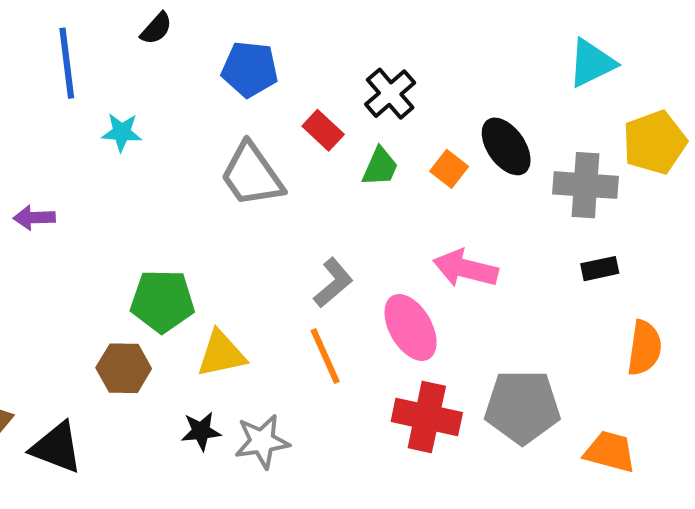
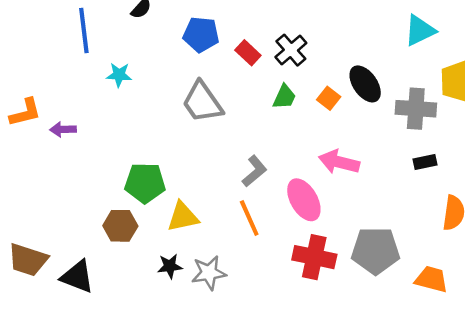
red rectangle: (323, 130) -> (248, 53), moved

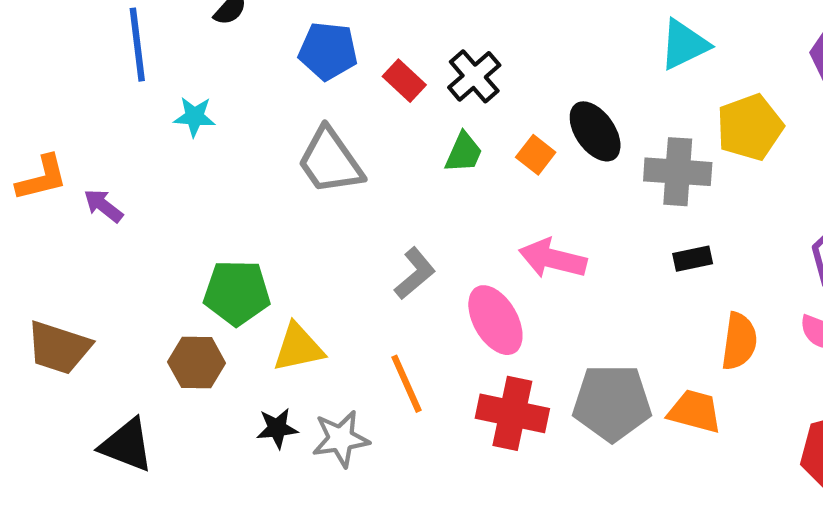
purple arrow: (63, 129) -> (103, 206), turned 40
orange line: (249, 218) -> (406, 384), moved
brown trapezoid: (28, 260) -> (59, 348), moved
orange trapezoid: (431, 279) -> (695, 411), moved

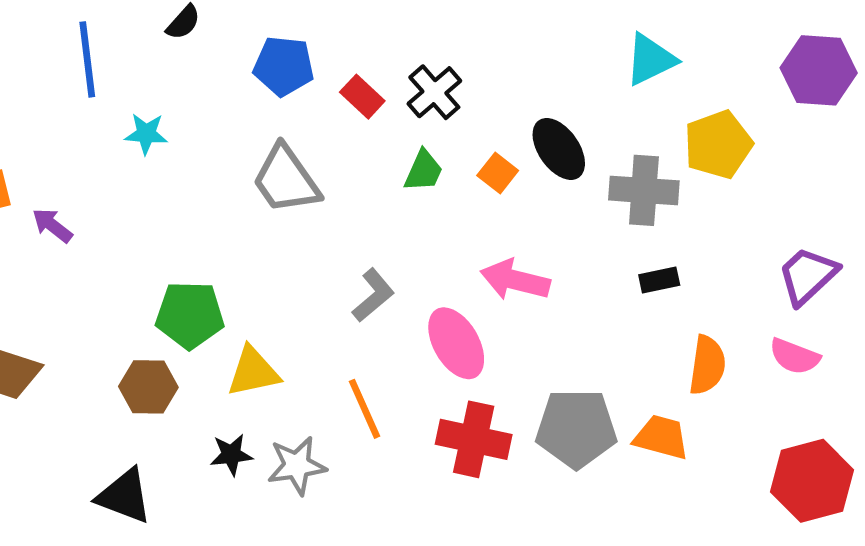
black triangle: (127, 445) -> (124, 496), moved

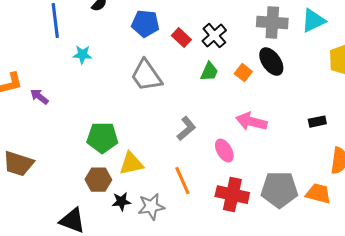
gray cross: (644, 190) -> (272, 23), moved
pink ellipse: (456, 343) -> (224, 151), size x0.7
brown hexagon: (148, 387) -> (98, 180), moved

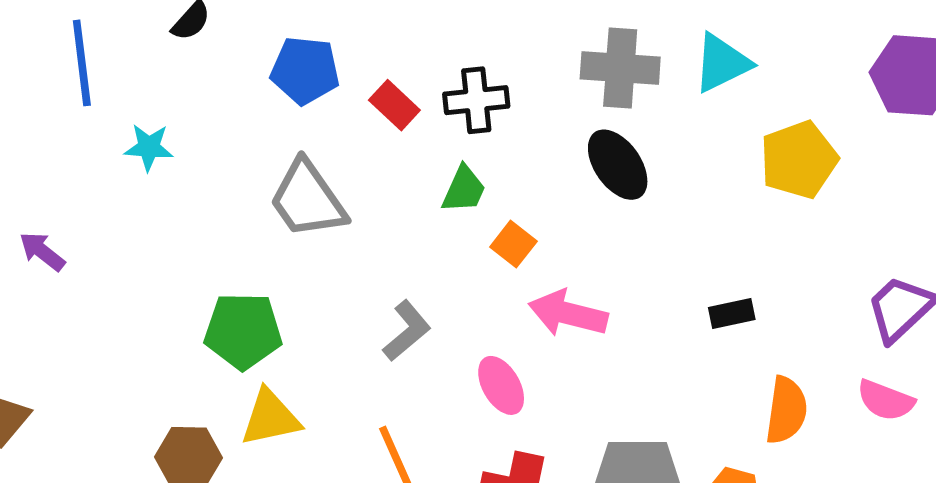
black cross: (214, 36) -> (476, 100), turned 35
orange square: (243, 73) -> (513, 244), moved
green pentagon: (102, 138) -> (243, 331), moved

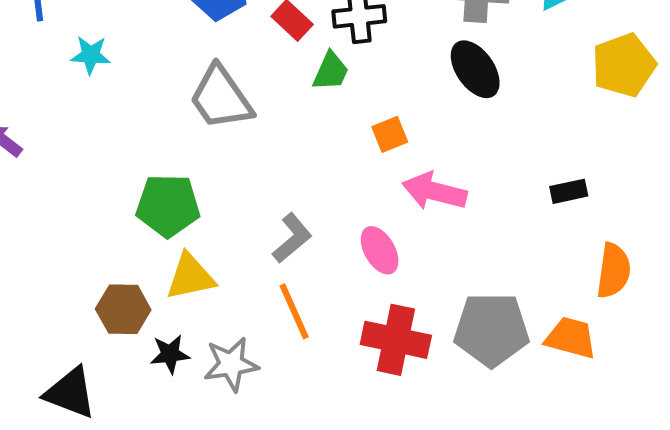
green trapezoid: (464, 189) -> (331, 71), moved
orange square: (513, 244) -> (390, 134), turned 30
gray L-shape: (407, 331) -> (292, 238), moved

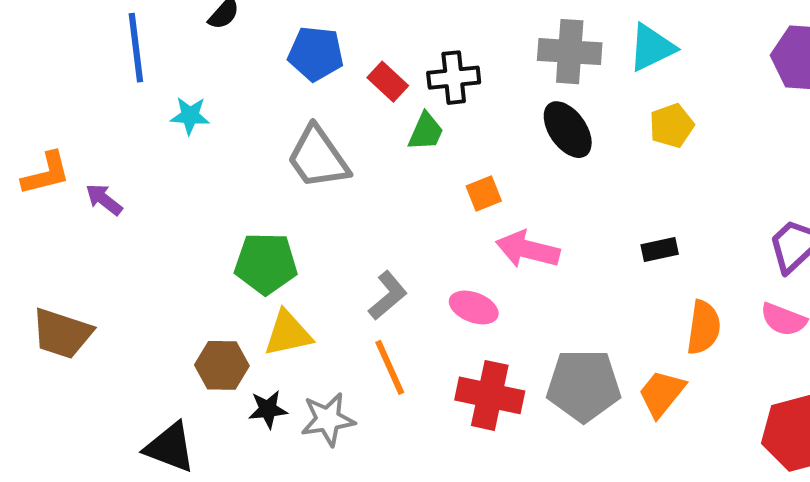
yellow pentagon: (624, 65) -> (672, 126), moved, size x0.7
pink ellipse: (380, 250) -> (474, 307), turned -39
orange trapezoid: (571, 338) -> (662, 393), turned -66

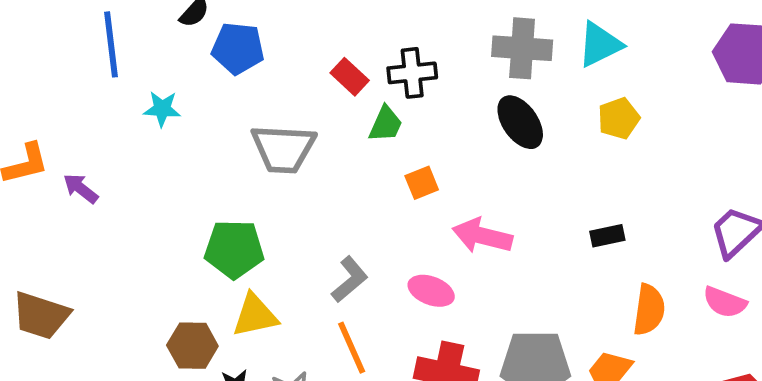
blue pentagon: (316, 54) -> (238, 48), moved
gray trapezoid: (318, 158) -> (283, 149), turned -52
orange square: (484, 194) -> (422, 183), moved

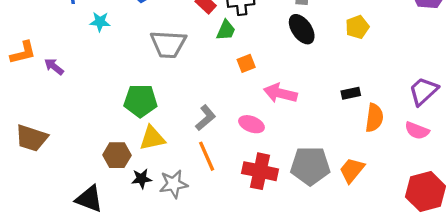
orange semicircle: (649, 310) -> (374, 118), moved

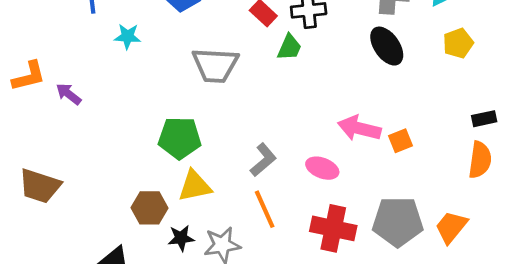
orange square: (246, 63) -> (400, 141), moved
black rectangle: (351, 93) -> (484, 119), moved

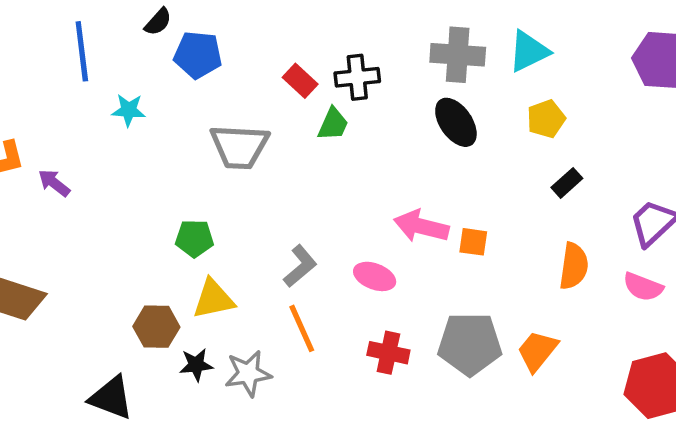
black rectangle: (484, 119) -> (567, 183), moved, turned -30
green pentagon: (180, 138) -> (194, 238), size x0.7
orange square: (400, 141) -> (473, 242), turned 30
red cross: (333, 228) -> (388, 353), size x0.7

